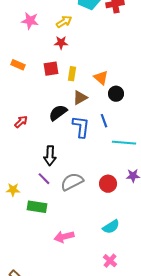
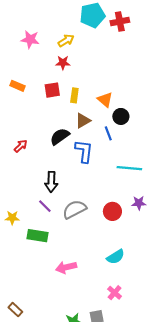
blue line: (104, 121) -> (108, 133), moved

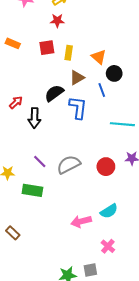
black arrow: (51, 182) -> (34, 118), moved
pink arrow: (66, 267) -> (81, 221), moved
brown rectangle: (15, 310) -> (13, 233), moved

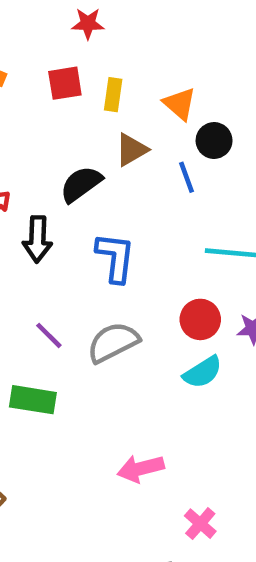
blue L-shape: (78, 108) -> (115, 257), moved
red circle: (106, 167) -> (200, 319), moved
cyan semicircle: (109, 211) -> (203, 372), moved

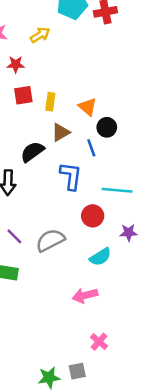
red star: (88, 24) -> (16, 64), moved
blue L-shape: (115, 257) -> (71, 176), moved
red circle: (200, 319) -> (93, 216), moved
pink arrow: (141, 469) -> (85, 295), moved

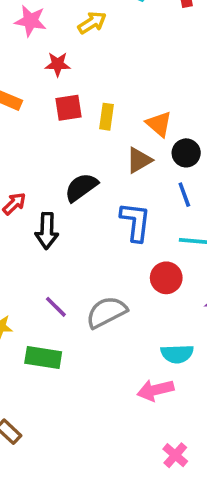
brown triangle: (61, 132) -> (139, 160), moved
blue line: (91, 148) -> (184, 195), moved
cyan semicircle: (100, 257) -> (177, 354), moved, turned 30

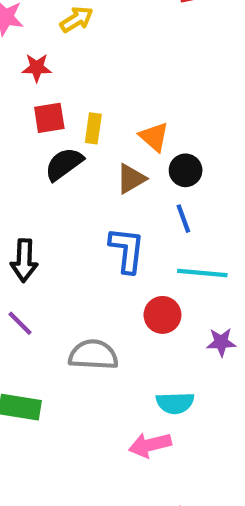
black semicircle: (81, 187) -> (64, 164), moved
purple line: (56, 307) -> (20, 323), moved
gray semicircle: (107, 312) -> (93, 355), turned 30

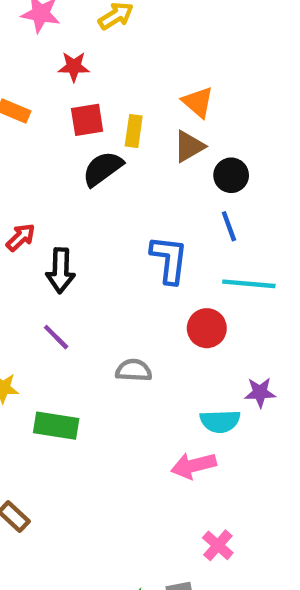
orange triangle: (154, 137) -> (198, 102), moved
brown triangle: (131, 179) -> (189, 146), moved
purple star: (221, 342) -> (260, 392), moved
gray semicircle: (93, 355) -> (134, 370), size x0.7

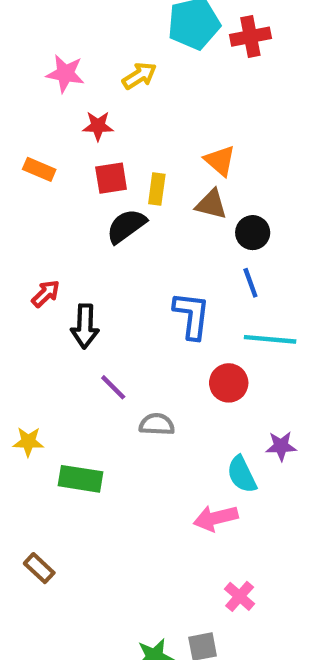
brown triangle: (189, 146) -> (211, 204), turned 44
purple line: (56, 337) -> (113, 387), moved
cyan semicircle: (220, 421) -> (242, 474), turned 66

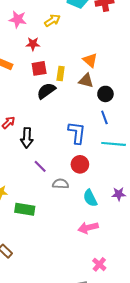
red circle: (229, 383) -> (80, 164), moved
cyan semicircle: (242, 474) -> (90, 198), moved

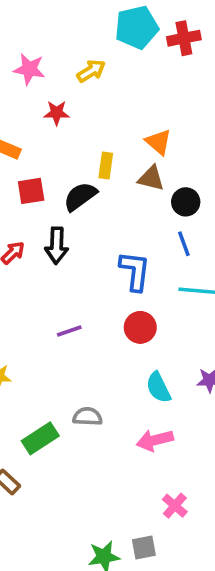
red square: (39, 68) -> (31, 191), moved
black arrow: (27, 138) -> (57, 246), moved
purple line: (40, 166) -> (69, 331), turned -64
gray semicircle: (61, 184) -> (87, 417), moved
green rectangle: (25, 209) -> (40, 438), moved, turned -42

